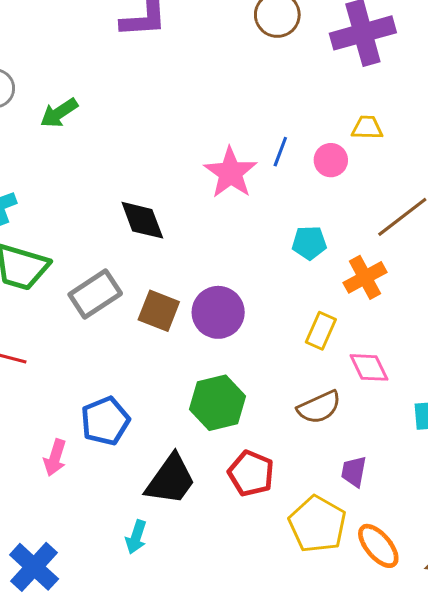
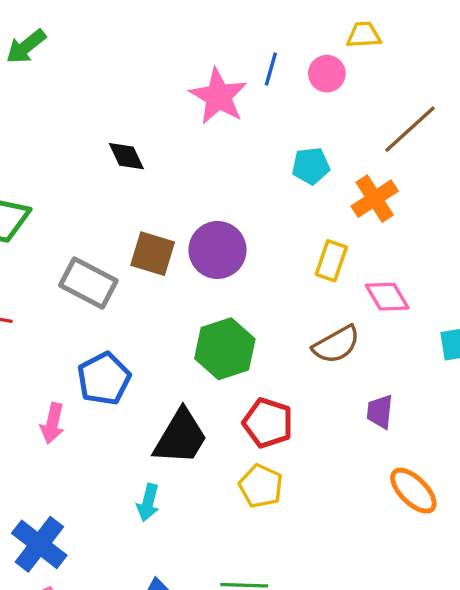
black diamond: (142, 220) -> (126, 156), size x0.7
gray rectangle: (95, 294) -> (88, 283), moved, turned 66
yellow pentagon: (317, 524) -> (261, 486), moved, size x0.7

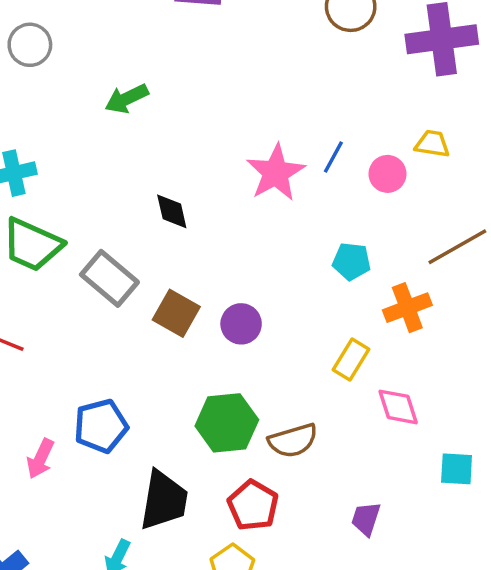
green arrow: (26, 47) -> (127, 99), moved
purple circle: (218, 250) -> (241, 324), size x0.7
gray rectangle: (88, 283) -> (109, 278), moved
brown semicircle: (336, 345) -> (293, 441), moved
black trapezoid: (181, 437) -> (164, 500), turned -34

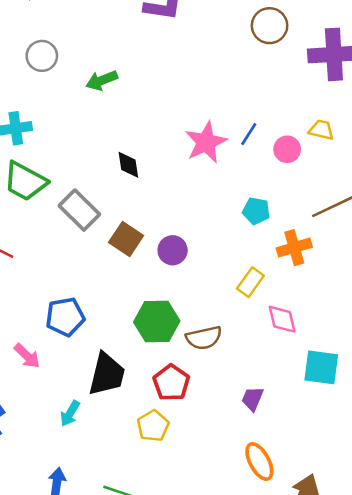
gray circle: (30, 45) -> (42, 56), moved
pink arrow: (40, 459) -> (27, 356), moved, turned -76
cyan square: (457, 469) -> (321, 367), size x1.4

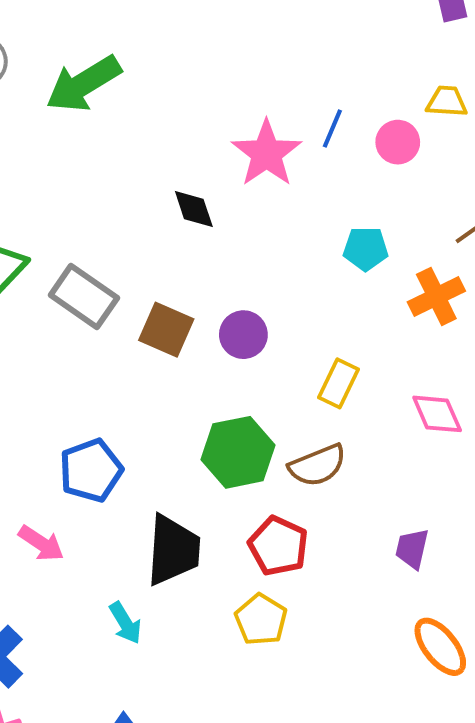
green arrow: (102, 80) -> (83, 84), size x1.5
black diamond: (128, 165) -> (194, 209), moved
yellow rectangle: (250, 282) -> (339, 383), moved
cyan arrow: (70, 413) -> (125, 623), turned -52

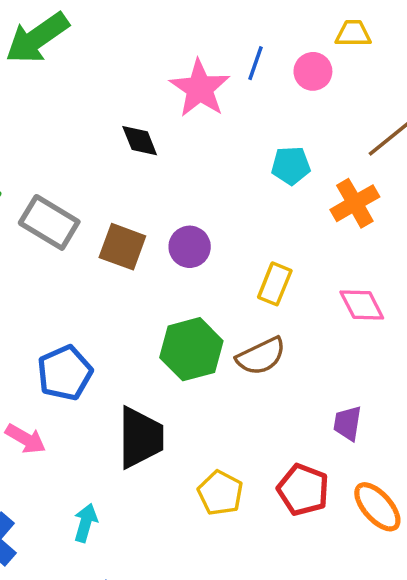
red pentagon: (278, 546) -> (303, 490), moved
cyan arrow: (125, 623) -> (86, 523), moved, turned -129

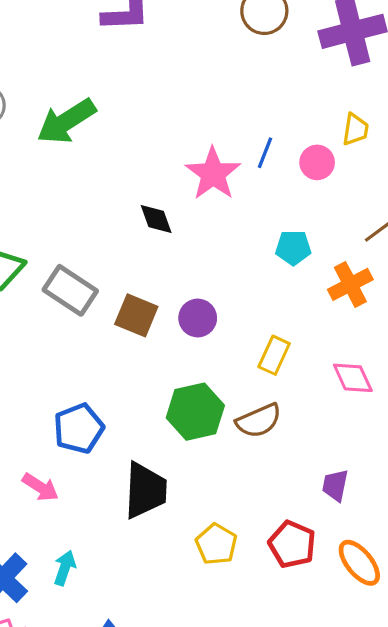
yellow trapezoid: (353, 34) -> (355, 129), turned 96
cyan arrow: (86, 523) -> (65, 568), moved

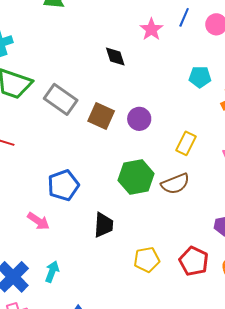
pink star: (213, 174) -> (151, 29), size x0.7
black trapezoid: (145, 490) -> (104, 225), size x0.7
yellow pentagon: (216, 544) -> (147, 260), turned 30

